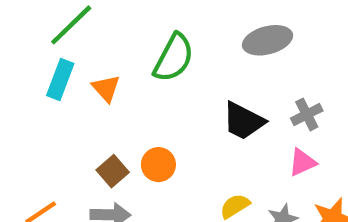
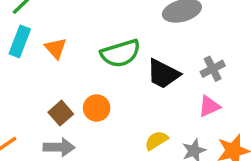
green semicircle: (174, 58) -> (120, 53), moved, turned 45

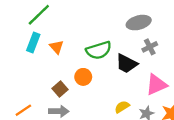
gray cross: (213, 69) -> (150, 47), moved
pink triangle: (209, 106) -> (156, 85), size x1.5
orange circle: (97, 108) -> (83, 77), moved

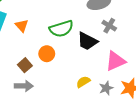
gray cross: (150, 47) -> (109, 26), turned -32

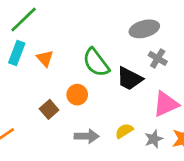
green semicircle: (61, 29) -> (96, 62), turned 70
gray arrow: (24, 86) -> (87, 136), moved

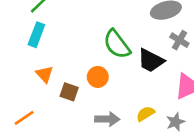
orange triangle: (45, 58) -> (45, 74), moved
brown square: (49, 109) -> (69, 92), turned -30

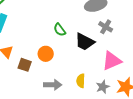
green semicircle: (117, 44) -> (60, 30), size x0.6
yellow semicircle: (145, 114) -> (81, 81), turned -56

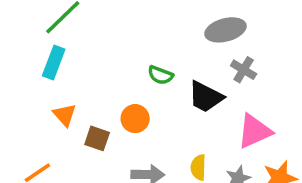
green semicircle: (60, 30) -> (160, 75), turned -32

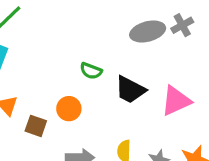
gray cross: (244, 70) -> (182, 25), moved, turned 30
pink triangle: (254, 131) -> (176, 101), moved

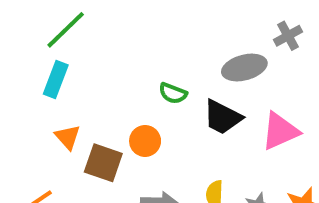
gray ellipse: (148, 31) -> (244, 68), moved
brown square: (36, 126) -> (103, 163), size x1.4

